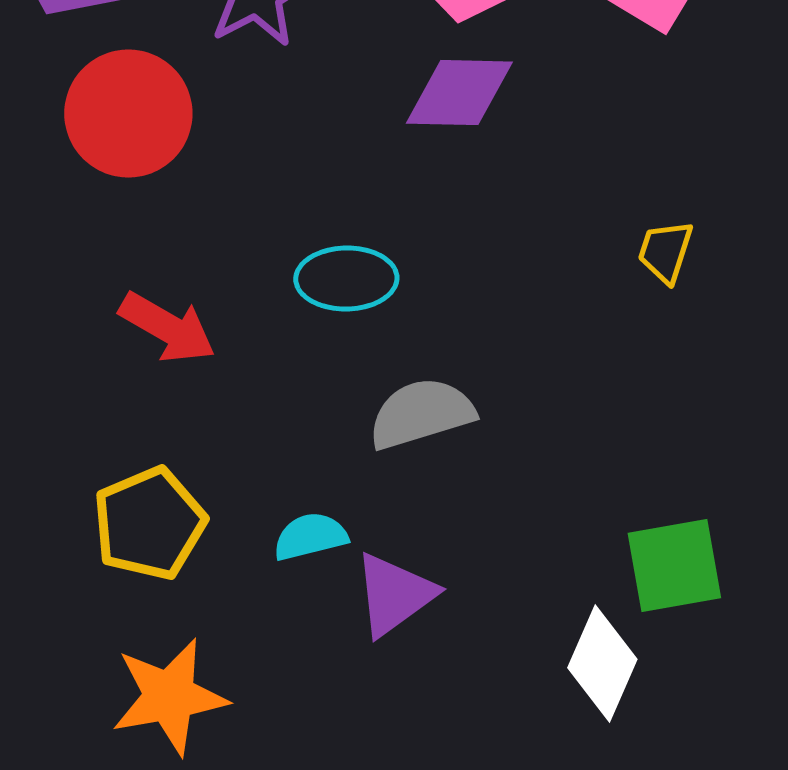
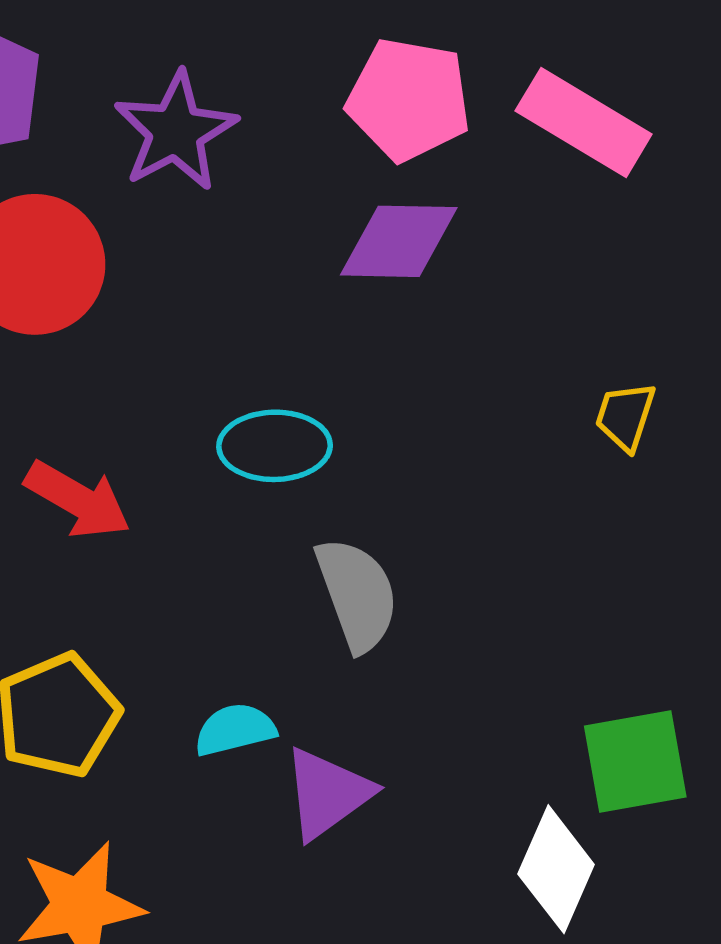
gray semicircle: (421, 414) -> (357, 594), turned 87

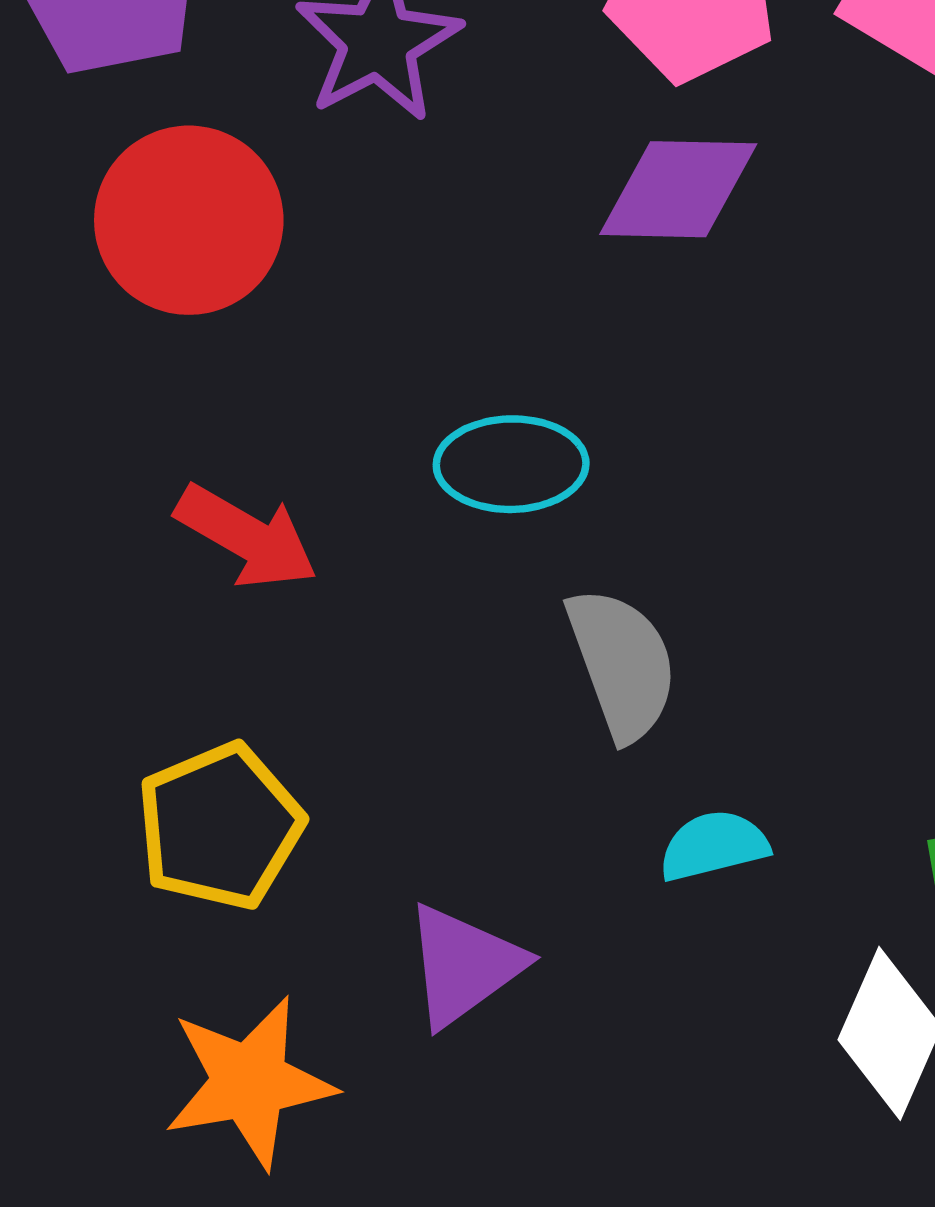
cyan semicircle: (235, 730) -> (714, 846), moved
purple triangle: (327, 793) -> (464, 965), moved

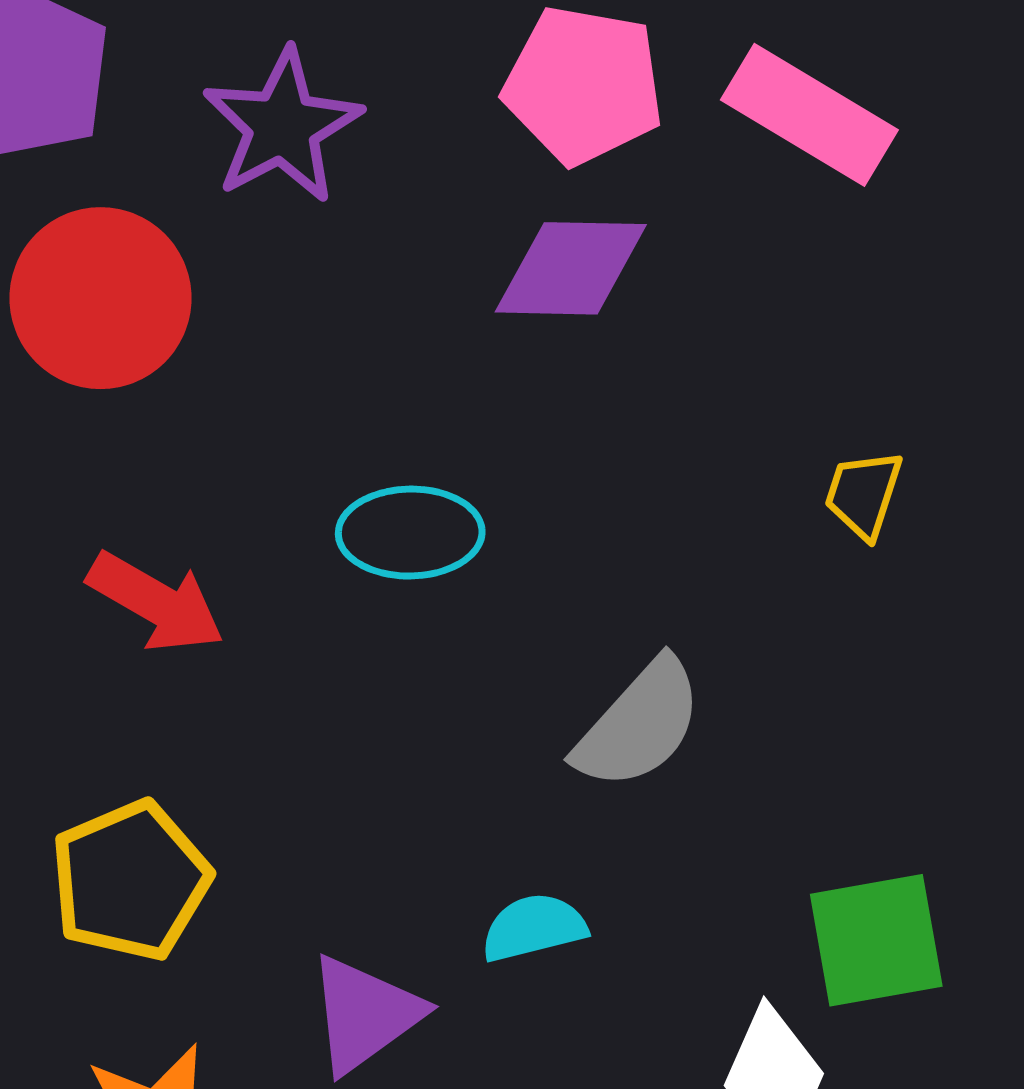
gray semicircle: (622, 664) -> (639, 724), moved, turned 62
cyan semicircle: (714, 846) -> (534, 927), moved

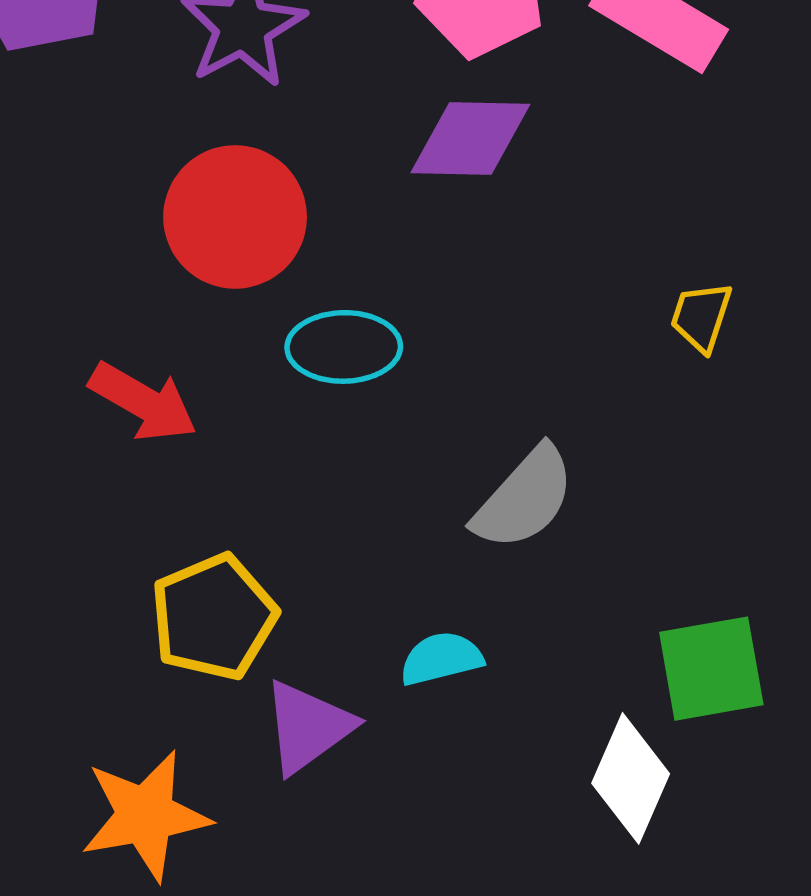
red circle: (100, 298) -> (235, 217), moved
yellow pentagon: (130, 881) -> (214, 617), moved

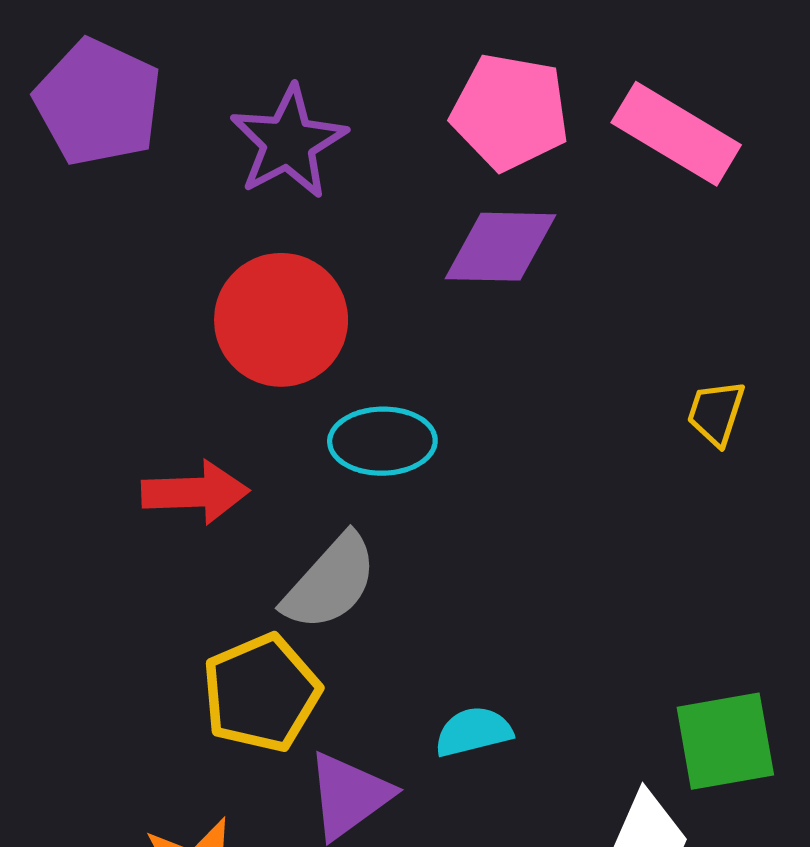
red arrow: (143, 402) -> (195, 492), turned -32
gray semicircle: (524, 498) -> (330, 582), moved

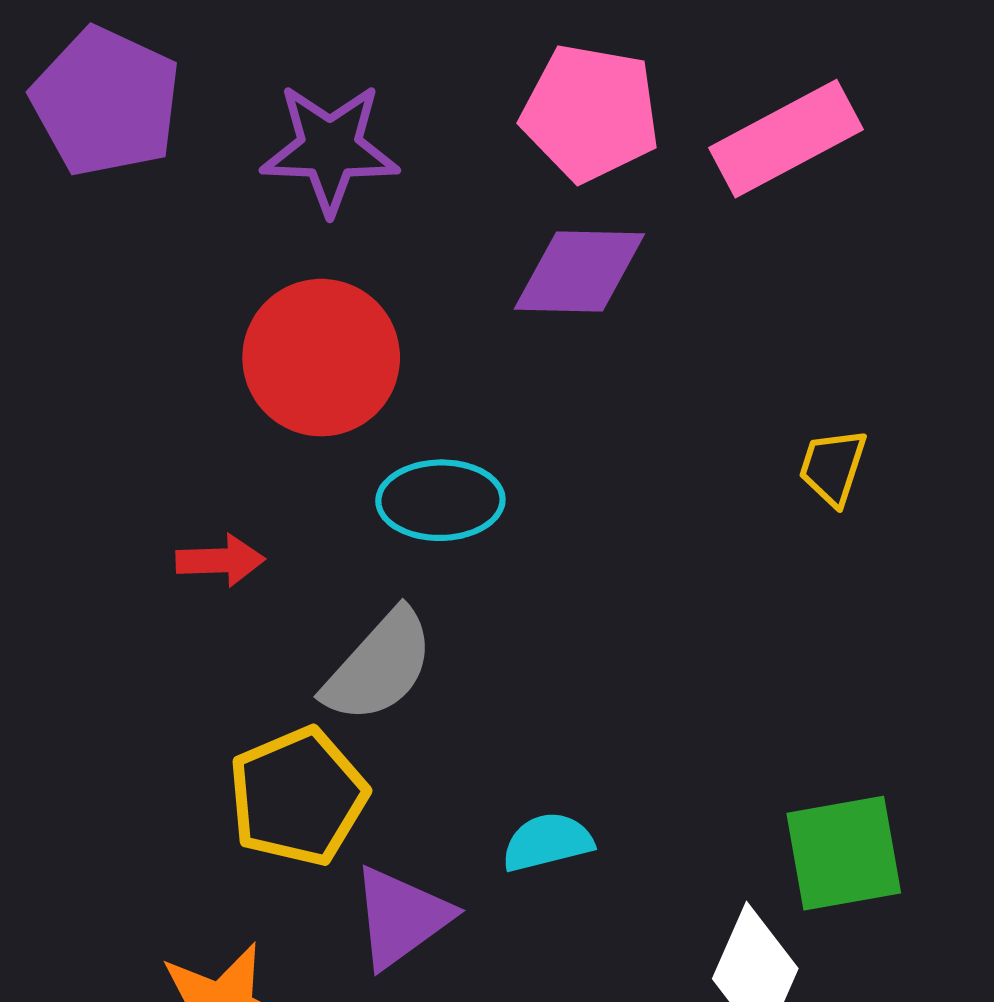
pink rectangle: (676, 134) -> (786, 139), turned -59
purple star: (288, 142) -> (330, 149), turned 30
red arrow: (195, 492) -> (220, 560), size x0.7

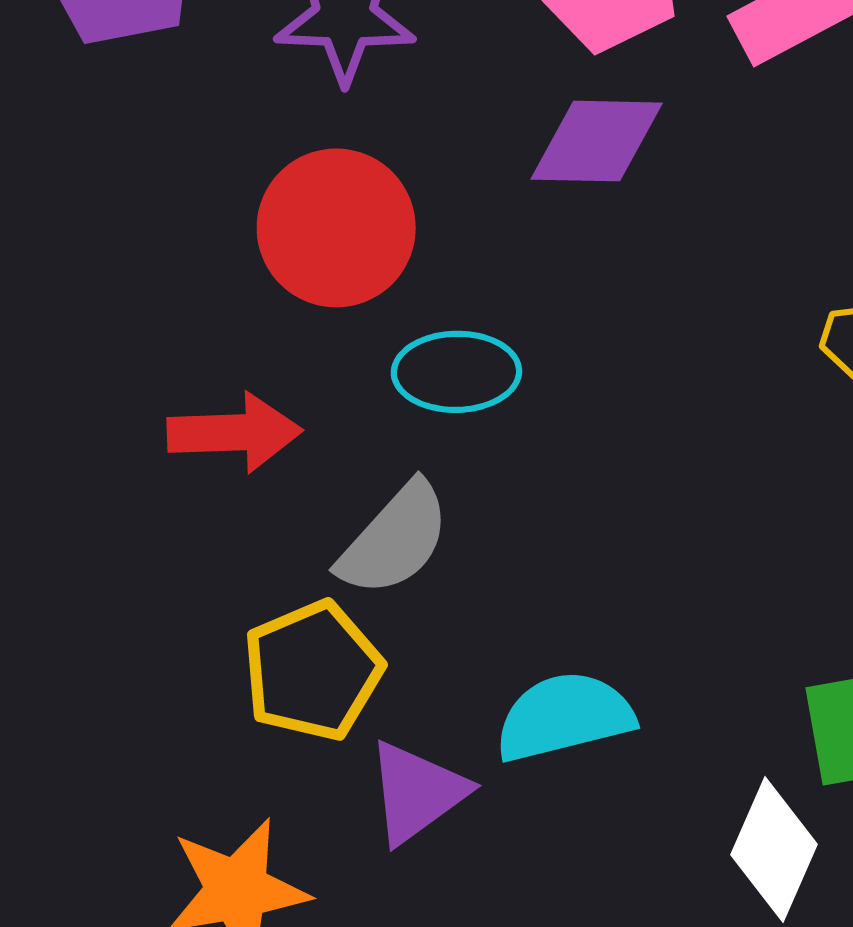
red arrow: (220, 560) -> (234, 433), size x1.5
cyan semicircle: (547, 842) -> (564, 717), size x1.5

